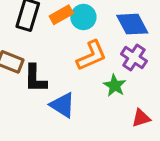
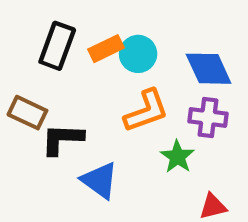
purple cross: (134, 57) -> (208, 118), turned -30
black L-shape: (35, 78) -> (62, 139), turned 88

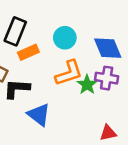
orange rectangle: (106, 49) -> (28, 52), moved
green star: (177, 157) -> (87, 85), moved

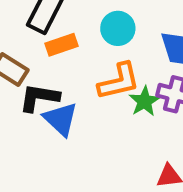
blue triangle: (39, 115) -> (61, 119), moved

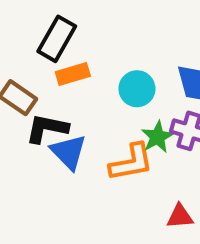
cyan circle: (118, 28) -> (137, 89), moved
orange L-shape: (119, 81) -> (131, 162), moved

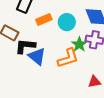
orange rectangle: (73, 74) -> (44, 20), moved

